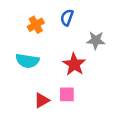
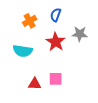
red star: (74, 64) -> (56, 42), moved
red triangle: (42, 100) -> (35, 84), turned 32

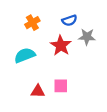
blue semicircle: (56, 15) -> (69, 20), moved, turned -128
cyan semicircle: (23, 51) -> (25, 55), turned 150

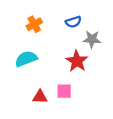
red star: (61, 46) -> (77, 61), moved

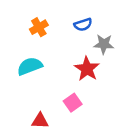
pink square: (64, 91) -> (73, 103), turned -35
red triangle: (40, 97) -> (40, 121), moved

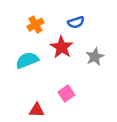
gray star: (104, 44) -> (95, 57), moved, turned -30
red star: (87, 69) -> (62, 47), moved

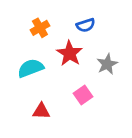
pink square: (66, 94) -> (83, 95), moved
red triangle: (37, 110) -> (41, 111), moved

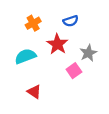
pink square: (83, 95) -> (74, 71), moved
red triangle: (41, 111) -> (34, 92), turned 32

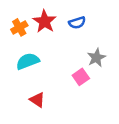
orange cross: (33, 23) -> (19, 27), moved
red star: (57, 44) -> (45, 21), moved

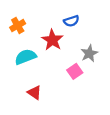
red star: (45, 21) -> (52, 40), moved

